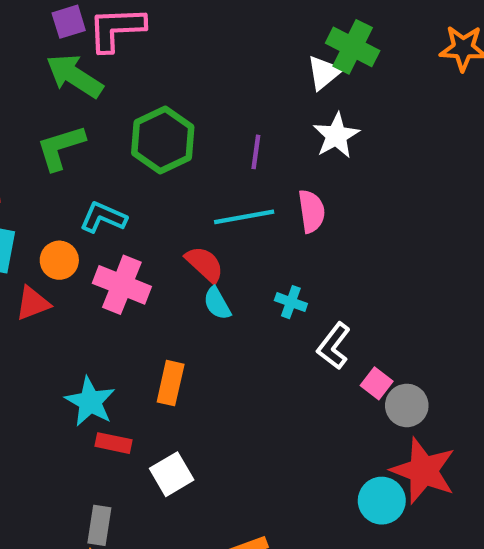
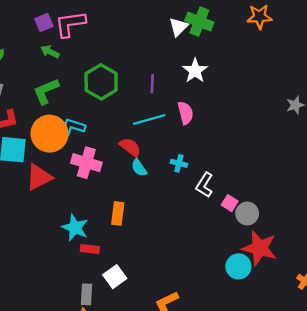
white triangle: (324, 73) -> (178, 27), moved
green arrow: (75, 76) -> (50, 52), size x0.6
orange circle: (59, 260) -> (50, 134), moved, size x1.8
red triangle: (33, 303) -> (39, 177), size x1.4
white square: (172, 474) -> (115, 277), moved

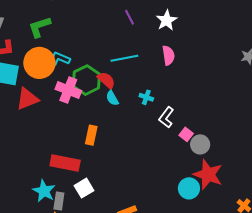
green hexagon: (101, 82) -> (86, 80), moved
purple line: (152, 84) -> (130, 17), moved, turned -35
pink semicircle: (185, 113) -> (168, 55), moved
cyan star: (75, 228) -> (44, 191), moved
red rectangle: (90, 249) -> (65, 163), size x1.8

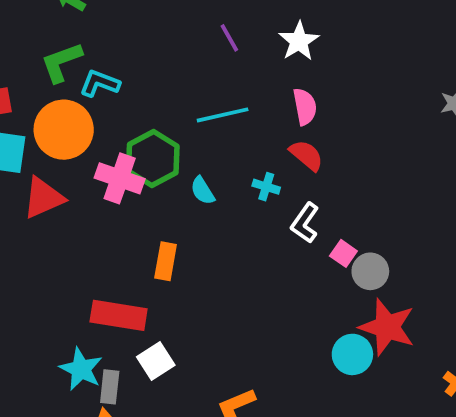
cyan L-shape: (59, 59) -> (100, 83), moved
red semicircle: (106, 80) -> (306, 155), moved

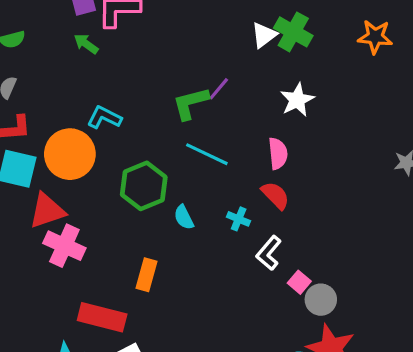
purple line: (229, 38) -> (219, 89), turned 65
white star: (299, 41) -> (297, 100), moved
green L-shape: (61, 62) -> (191, 103), moved
cyan line: (223, 115) -> (207, 154), turned 33
pink cross: (120, 178) -> (64, 246), moved

